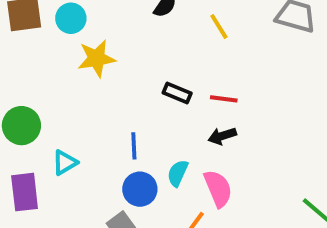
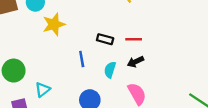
blue line: (134, 146) -> (82, 59), moved
cyan semicircle: (178, 173) -> (110, 70), moved

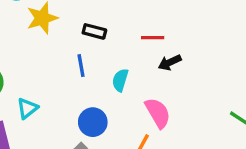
black rectangle: (105, 39) -> (94, 31), moved
black arrow: (135, 62) -> (170, 62), moved

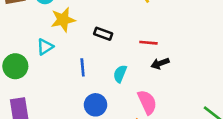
blue line: (81, 66) -> (83, 67), moved
cyan triangle: (27, 108) -> (45, 47), moved

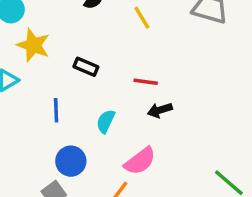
yellow star: (63, 20) -> (33, 45), turned 30
pink semicircle: (147, 102) -> (140, 161), turned 75

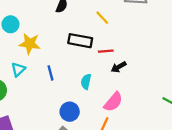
yellow line: (142, 18) -> (102, 18), moved
black rectangle: (86, 67) -> (80, 41), moved, size x1.5
blue line: (56, 110) -> (51, 73), moved

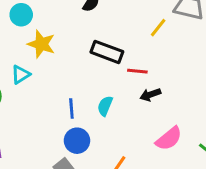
yellow line: (102, 18) -> (158, 28), moved, turned 72
blue line: (51, 73) -> (71, 109), moved
pink semicircle: (113, 102) -> (169, 139), moved

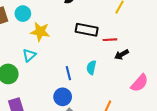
blue circle: (77, 141) -> (63, 97), moved

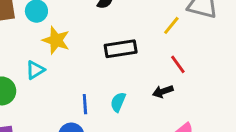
black rectangle: (87, 30) -> (121, 49), turned -30
red line: (110, 40) -> (178, 64), moved, turned 48

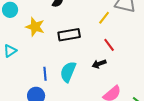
yellow star: (56, 40) -> (35, 27), moved
cyan semicircle: (118, 102) -> (68, 72), size x1.5

